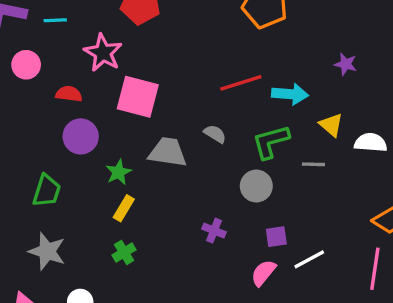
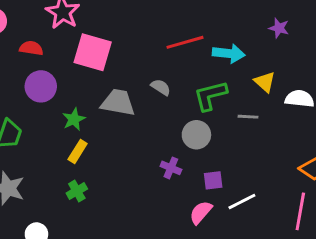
purple cross: (214, 231) -> (171, 168), moved

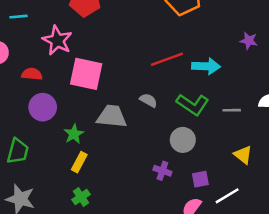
yellow triangle: (265, 82) -> (243, 155), moved
green L-shape: (210, 96) -> (193, 104), turned -128
gray line: (248, 117) -> (232, 110), moved

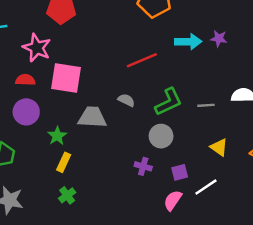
cyan arrow: (206, 66) -> (188, 42), moved
red semicircle: (32, 74) -> (25, 80), moved
green L-shape: (193, 104) -> (169, 102), turned -56

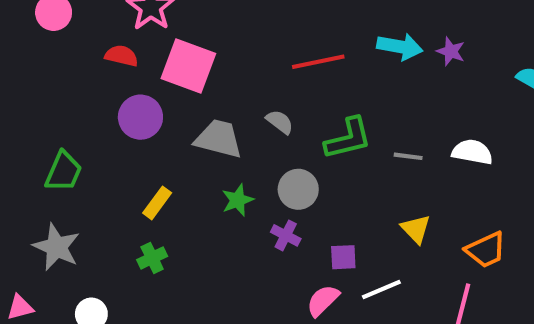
purple circle: (26, 112) -> (140, 117), moved
green star: (57, 136) -> (238, 200), moved
gray circle: (161, 136) -> (298, 189), moved

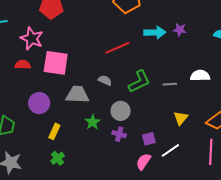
purple circle: (140, 117) -> (39, 103), moved
yellow triangle: (416, 229) -> (181, 118), turned 35

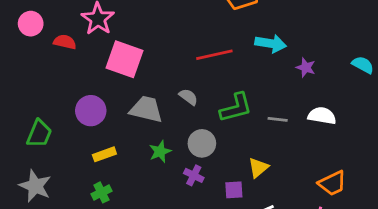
purple star: (180, 30) -> (306, 68), moved
red semicircle: (23, 65) -> (65, 42), moved
yellow triangle: (181, 118) -> (258, 168), moved
yellow rectangle: (54, 131) -> (104, 154), turned 35

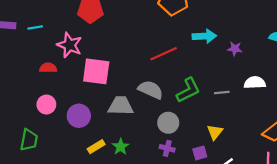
pink circle: (31, 24) -> (46, 105), moved
gray semicircle: (188, 97) -> (151, 90), size x1.6
green trapezoid: (39, 134) -> (29, 140), moved
green star: (160, 152) -> (121, 147), moved

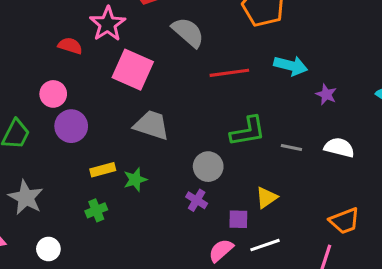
gray semicircle: (151, 90) -> (188, 32), moved
purple circle: (79, 116) -> (71, 126), moved

